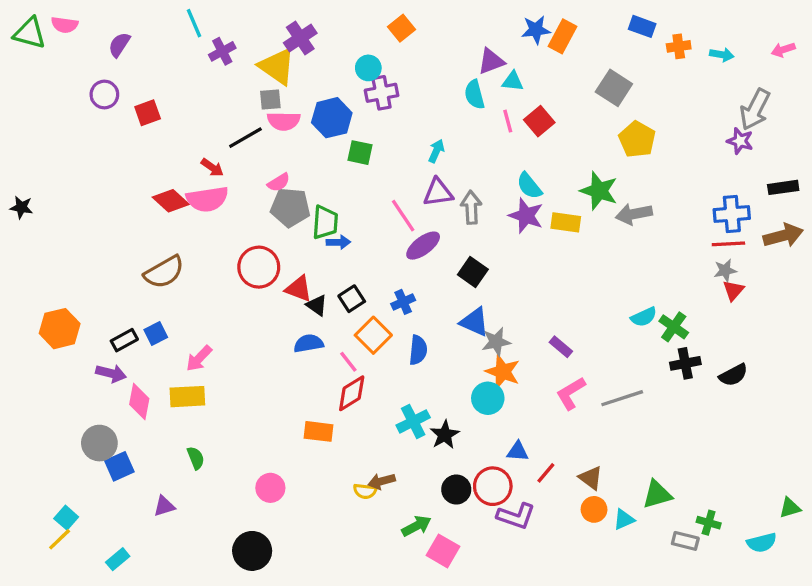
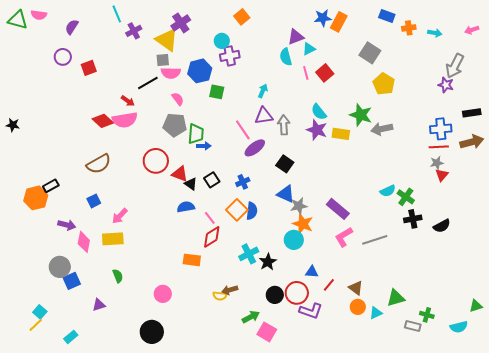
cyan triangle: (513, 81) -> (309, 49), turned -32
pink semicircle: (279, 182) -> (178, 99), moved, turned -96
orange square: (373, 335) -> (237, 210), moved
black rectangle: (124, 340) -> (51, 186), moved
purple rectangle: (561, 347) -> (338, 209), size x1.6

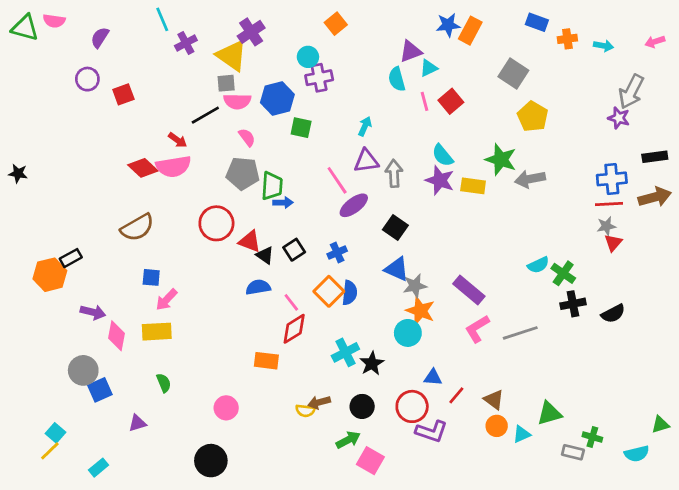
blue square: (94, 201) -> (151, 277), moved, turned 32
black circle: (275, 295) -> (362, 406), moved

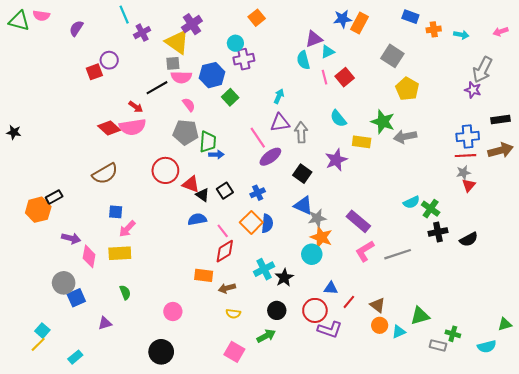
purple circle: (87, 79) -> (109, 60), moved
green square: (301, 128) -> (230, 97), turned 35
purple star: (440, 180) -> (336, 160), moved, turned 30
brown arrow: (319, 402) -> (227, 288), moved
pink square: (370, 461) -> (234, 352), moved

